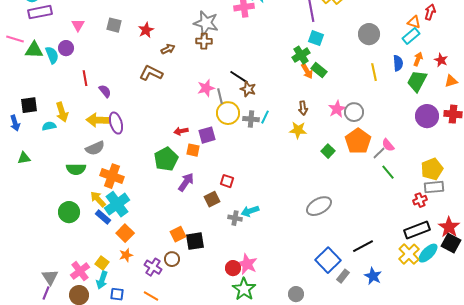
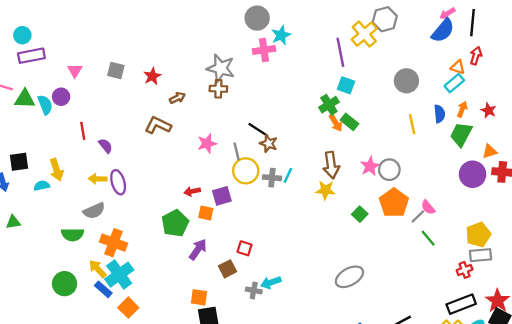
orange triangle: (451, 81) -> (490, 151), moved
pink star: (206, 88) -> (207, 143), moved
brown arrow: (303, 108) -> (331, 165), size x1.6
yellow arrow: (98, 120) -> (98, 179), size x0.7
orange square: (178, 234) -> (199, 297), moved, turned 35

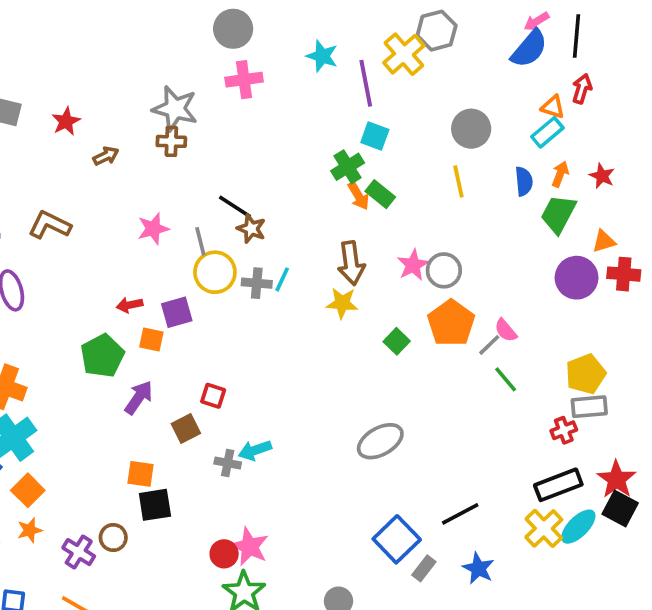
cyan star: (281, 35) -> (322, 56), moved, turned -30
yellow line: (412, 124) -> (458, 181), moved
brown L-shape: (158, 125) -> (50, 225), moved

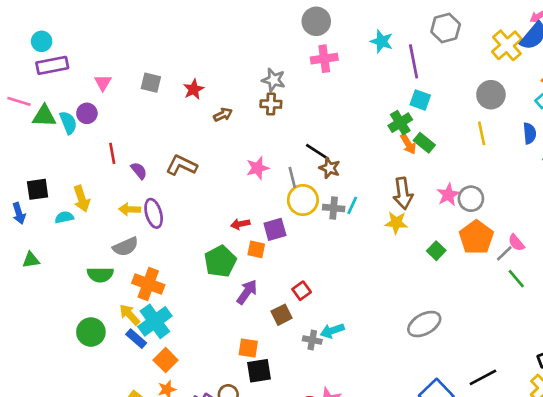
gray hexagon: (437, 31) -> (446, 28), moved
yellow cross: (404, 54) -> (507, 45), moved
gray star: (175, 109) -> (274, 80), size x0.7
red square: (213, 396) -> (302, 291), turned 36

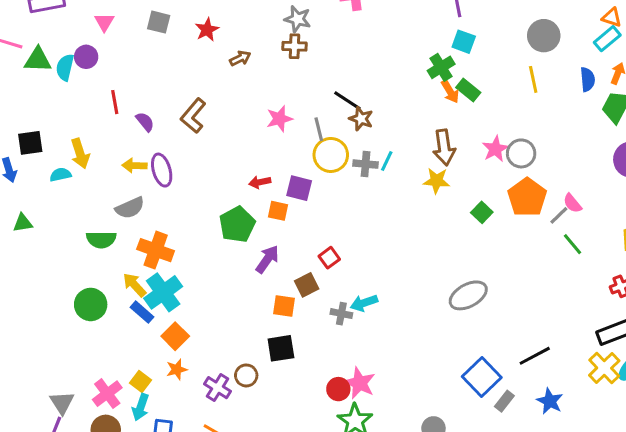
cyan semicircle: (68, 123) -> (65, 67), turned -145
brown L-shape: (182, 165) -> (193, 116), turned -76
purple square: (275, 229) -> (299, 188), turned 30
orange square: (248, 348) -> (284, 306), moved

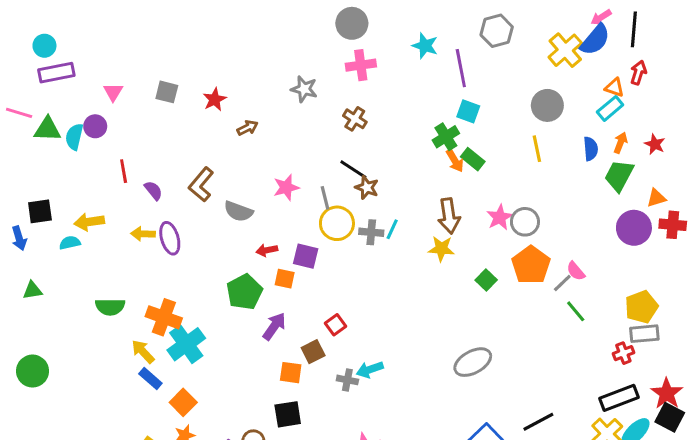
brown cross: (295, 46) -> (355, 119), moved, turned 30
yellow arrow: (80, 153) -> (89, 222), turned 100
gray semicircle: (130, 208) -> (238, 211), moved, turned 44
cyan cross: (163, 292) -> (186, 344), moved
green circle: (91, 304) -> (33, 371), moved

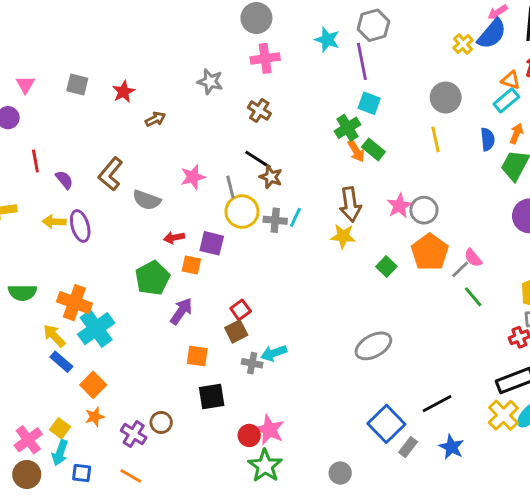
gray hexagon: (497, 31) -> (373, 25), moved
yellow cross: (565, 50) -> (463, 44), size x0.6
brown square: (313, 352) -> (236, 331), moved
black square: (288, 414) -> (212, 396), moved

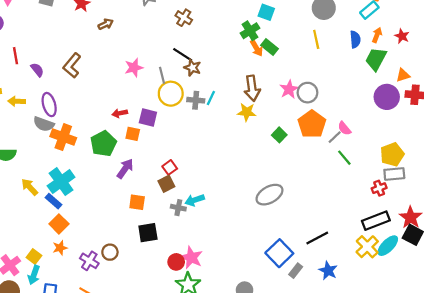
gray semicircle: (147, 200) -> (44, 124), moved
yellow arrow: (54, 222) -> (17, 101), moved
orange cross: (74, 303) -> (63, 137), moved
blue rectangle: (61, 362) -> (53, 201), moved

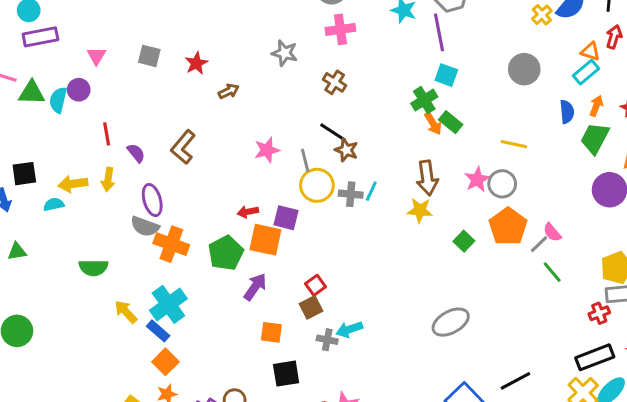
yellow line: (316, 39) -> (514, 144), moved, turned -66
yellow arrow: (17, 101) -> (108, 179), moved, turned -84
orange square: (133, 134) -> (265, 240), size x1.6

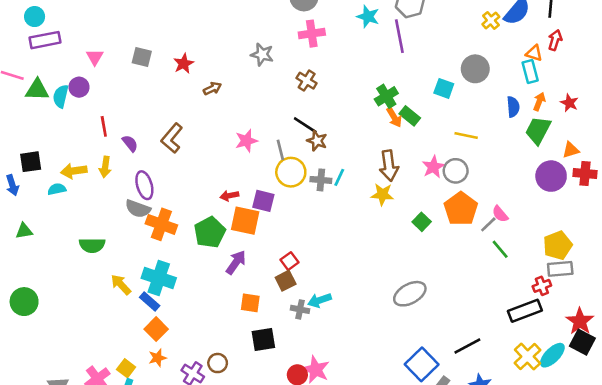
cyan rectangle: (586, 72) -> (530, 71), turned -65
cyan square: (446, 75) -> (444, 88), moved
cyan cross: (168, 304) -> (159, 278), turned -36
black rectangle: (595, 357) -> (525, 311), moved

